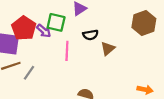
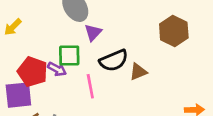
black semicircle: (90, 35) -> (114, 60), size x1.5
brown triangle: (108, 49) -> (138, 72), turned 32

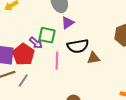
red pentagon: (32, 72) -> (23, 54), moved

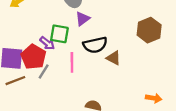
brown triangle: (93, 58) -> (114, 58), turned 40
gray line: (23, 81) -> (44, 71), moved

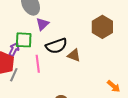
purple arrow: (47, 43) -> (14, 49), turned -96
orange arrow: (154, 98) -> (114, 86), turned 40

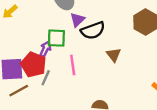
black semicircle: (56, 46) -> (93, 30), moved
brown triangle: (74, 55) -> (114, 55), turned 32

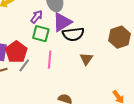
purple triangle: (77, 20) -> (62, 22), size x1.5
purple arrow: (45, 49) -> (37, 17), moved

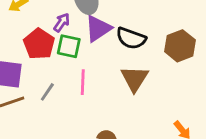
black semicircle: (73, 34) -> (131, 38), moved, turned 30
red pentagon: (16, 52) -> (39, 44), moved
brown triangle: (86, 59) -> (135, 79), size x1.5

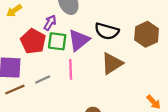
purple triangle: (98, 28) -> (79, 40), moved
brown triangle: (135, 79) -> (112, 63), turned 30
gray line: (47, 92) -> (43, 79), turned 35

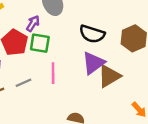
purple triangle: (79, 40) -> (93, 63), moved
brown triangle: (112, 63) -> (109, 76), moved

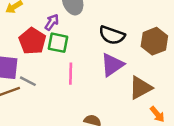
brown triangle: (109, 76) -> (141, 88), moved
gray line: (24, 83) -> (28, 81), moved, turned 49

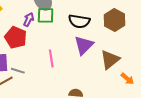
green square: (58, 43) -> (46, 15), moved

